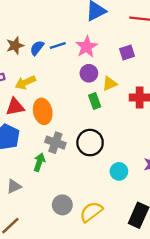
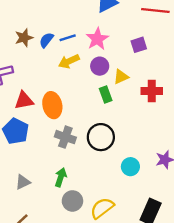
yellow arrow: (25, 83) -> (69, 61), moved
green arrow: (39, 162) -> (61, 177), moved

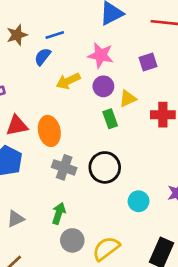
brown star: (24, 38) -> (17, 35), moved
blue line: (68, 38) -> (55, 35), moved
pink star: (97, 39) -> (101, 55), turned -30

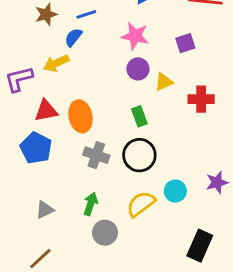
yellow arrow: (68, 81) -> (56, 63), moved
green rectangle: (110, 119) -> (139, 116), moved
yellow semicircle: (106, 249) -> (141, 204), moved

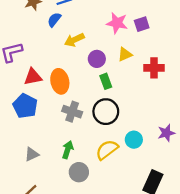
pink star: (135, 36) -> (117, 23), moved
yellow arrow: (56, 63) -> (74, 40), moved
purple circle: (138, 69) -> (97, 59), moved

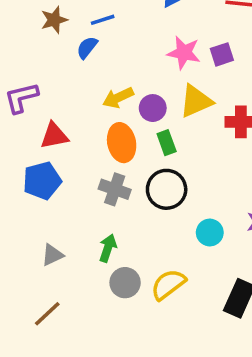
yellow arrow: (74, 40) -> (118, 98), moved
yellow triangle: (125, 54) -> (196, 101), size x1.5
orange ellipse: (60, 81) -> (122, 143), moved
blue pentagon: (25, 106) -> (42, 181), turned 30
yellow semicircle: (107, 150) -> (168, 284), moved

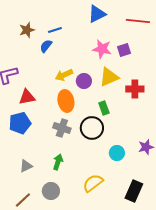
green rectangle: (167, 143) -> (104, 108), moved
gray circle: (125, 283) -> (51, 191), moved

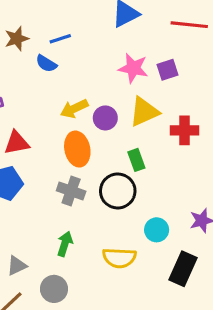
blue semicircle: (46, 46) -> (46, 64), turned -96
gray triangle: (26, 166) -> (17, 266), moved
yellow semicircle: (93, 183) -> (119, 258), moved, turned -140
black rectangle: (134, 191) -> (183, 269), moved

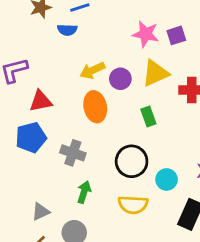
blue semicircle: (46, 64) -> (67, 30), turned -30
gray cross: (71, 191) -> (73, 153), moved
black circle: (118, 191) -> (132, 161), moved

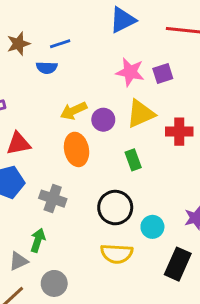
green arrow: (84, 192) -> (38, 240), moved

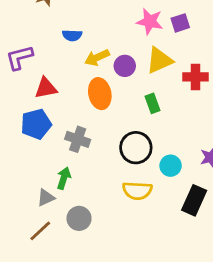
blue semicircle: (47, 68) -> (72, 35), moved

